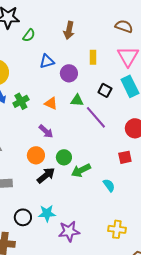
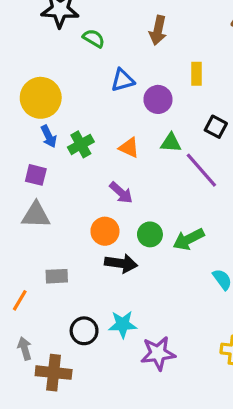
green semicircle: (29, 35) -> (94, 38), turned -96
green arrow: (81, 170) -> (189, 239), moved
black arrow: (46, 175) -> (121, 263), turned 48

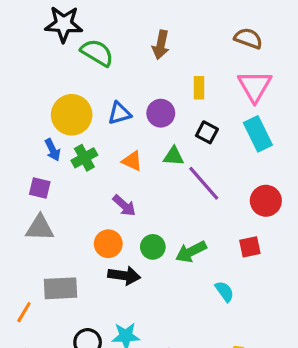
green semicircle: (94, 38) -> (97, 53), size x1.5
blue triangle: (123, 80) -> (119, 113), moved
yellow circle: (41, 98) -> (72, 115), moved
black square: (216, 127) -> (207, 132), moved
gray rectangle: (57, 276) -> (60, 288), size x1.5

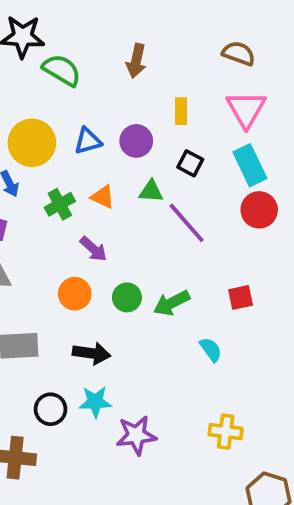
green cross: (84, 158) -> (60, 204), moved
red circle: (266, 201) -> (259, 210), moved
black arrow: (124, 276) -> (92, 353), moved

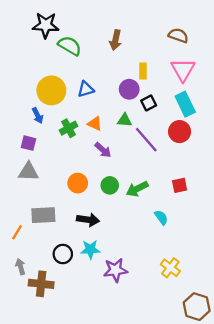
purple circle: (136, 141) -> (129, 89), moved
black square: (190, 163) -> (149, 103), turned 35
red circle: (259, 210) -> (180, 132), moved
purple arrow: (93, 249) -> (103, 150), moved
yellow cross: (226, 432) -> (170, 268), turned 30

